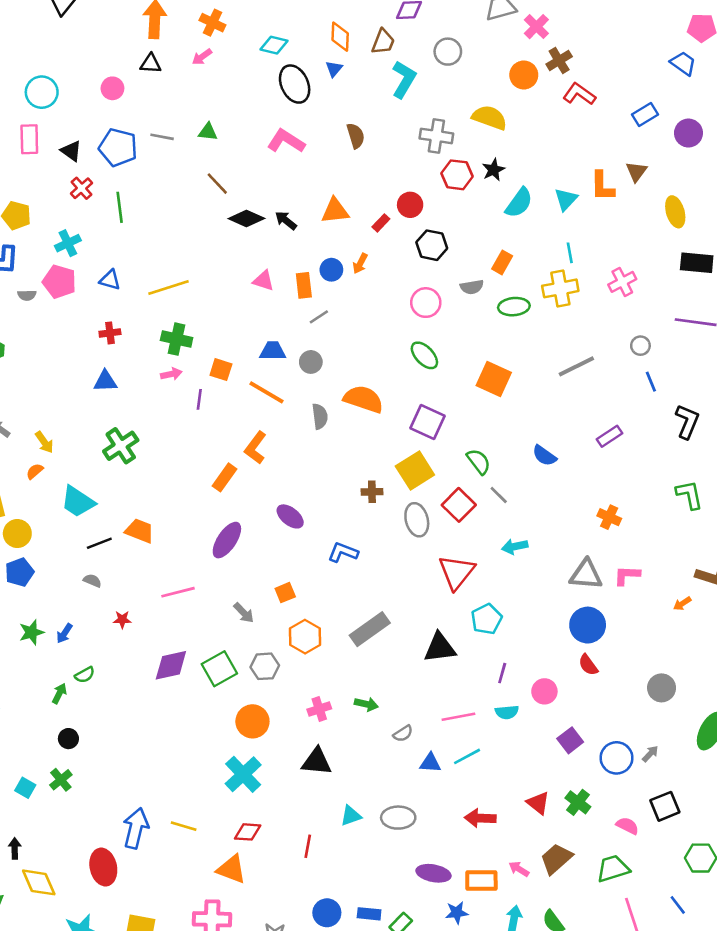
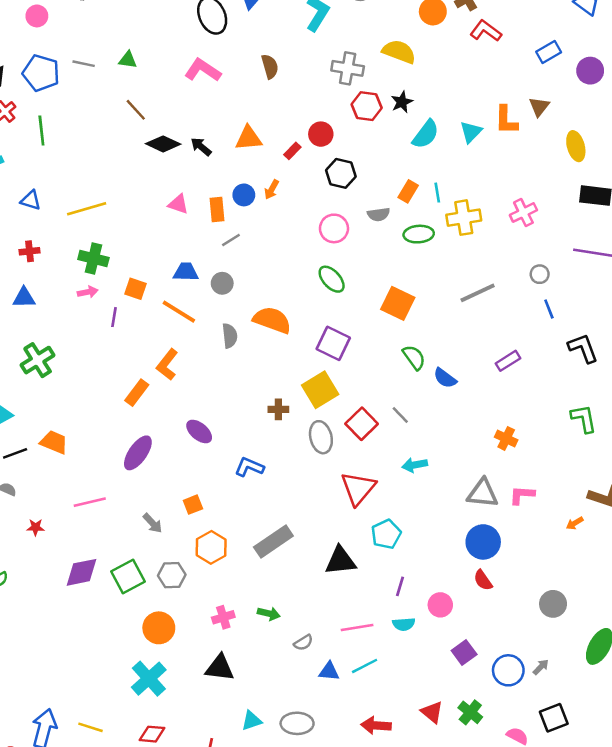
cyan line: (570, 253) -> (437, 193), moved
black L-shape: (687, 422) -> (583, 348), turned -44
green semicircle: (479, 462) -> (414, 357), moved

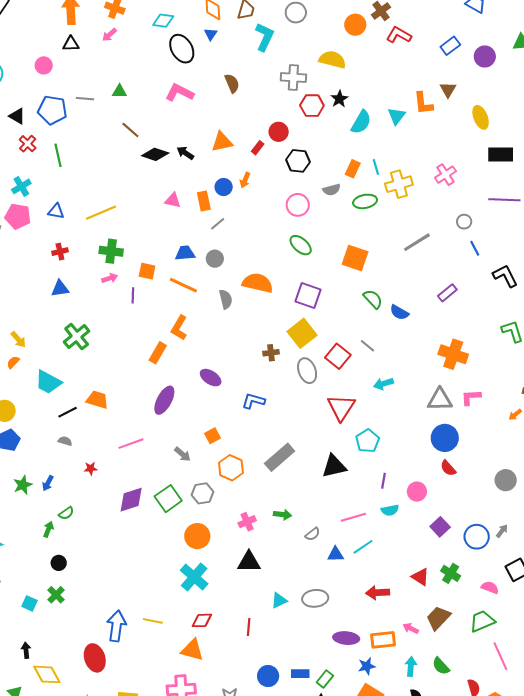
orange cross: (506, 438) -> (453, 354), size x1.6

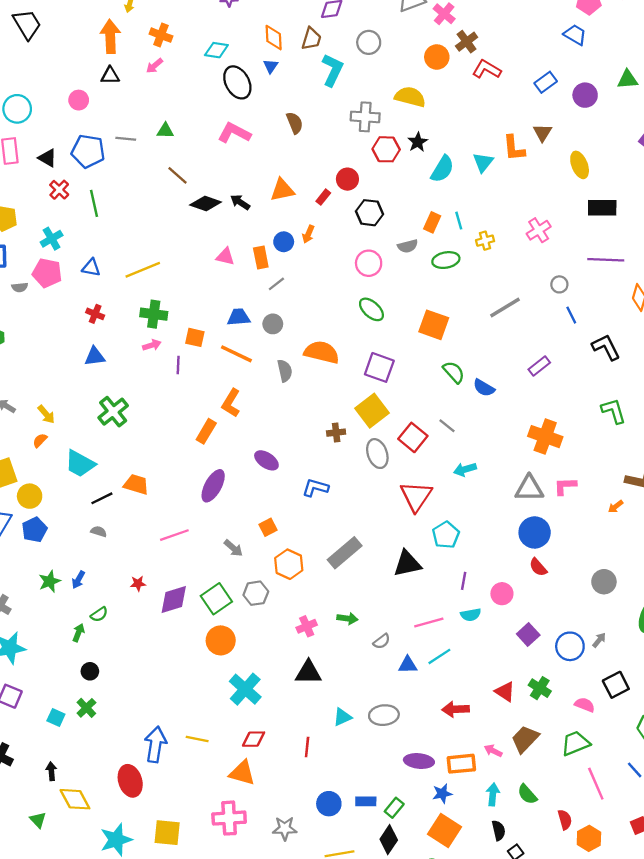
yellow cross: (399, 184) -> (485, 241), size x0.6
red cross: (60, 252) -> (95, 314), turned 35
red star: (91, 468) -> (138, 583), moved
orange circle: (197, 536) -> (221, 640), moved

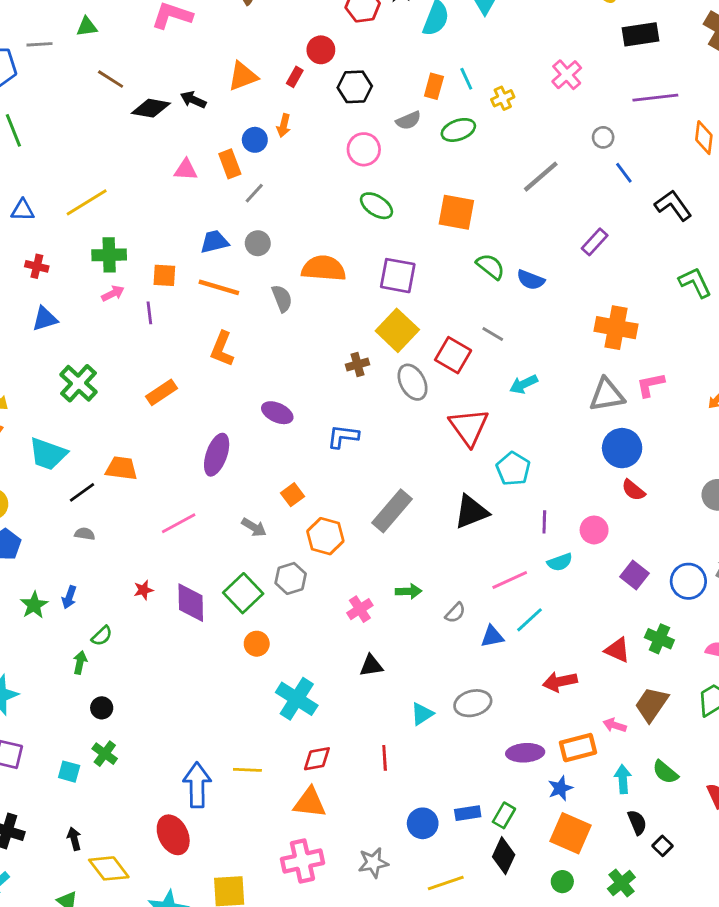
orange rectangle: (206, 431) -> (161, 392), moved, turned 35
purple diamond: (174, 600) -> (191, 603), turned -64
orange circle: (221, 640) -> (257, 644), size x0.7
black triangle: (308, 672) -> (371, 666), size x0.7

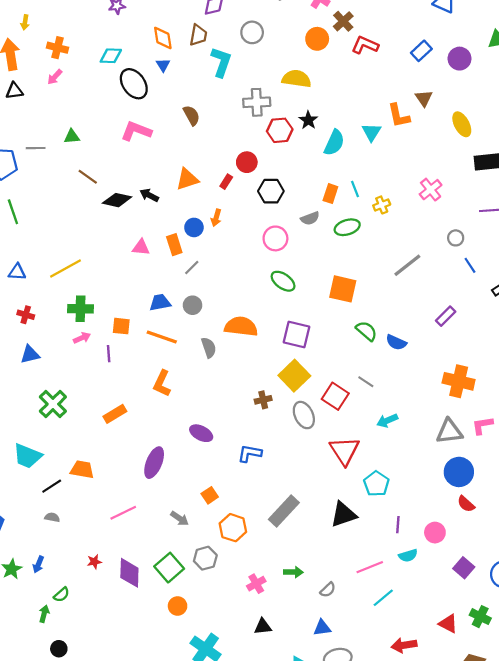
blue triangle: (492, 636) -> (322, 628), moved

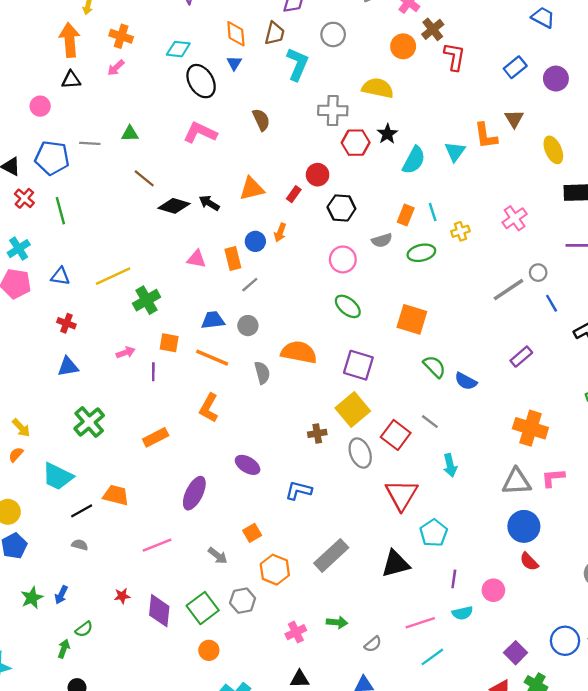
red L-shape: (365, 45) -> (454, 57), turned 72
gray line: (407, 265) -> (509, 290), moved
green cross: (80, 309) -> (147, 300), moved, turned -35
cyan arrow: (387, 421) -> (450, 465), turned -84
purple square: (464, 568) -> (516, 653), moved

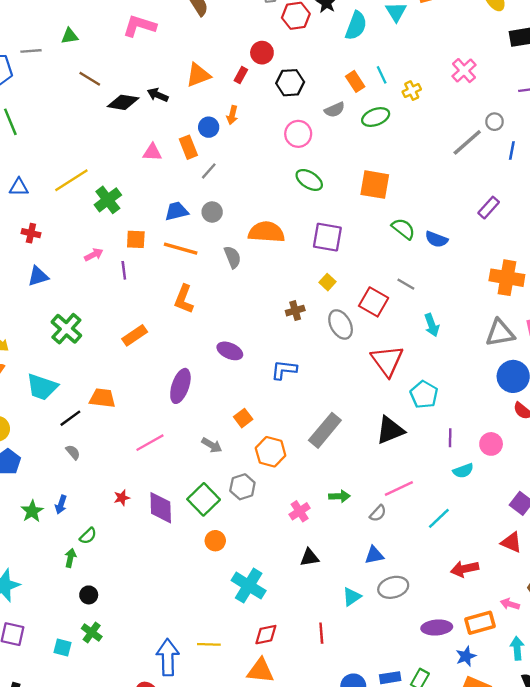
orange rectangle: (406, 215) -> (355, 81), turned -48
blue line: (552, 303) -> (512, 150), turned 48
yellow square: (353, 410) -> (328, 282), size x0.5
gray semicircle: (80, 545) -> (73, 452), turned 42
pink line: (420, 623) -> (399, 488), moved

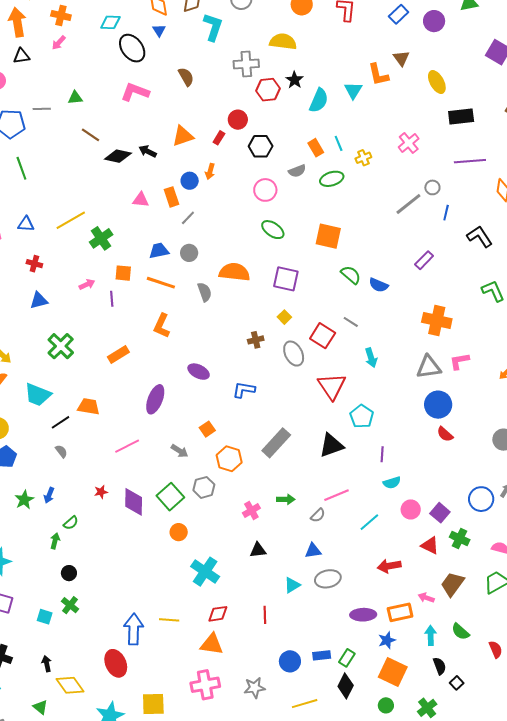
pink circle: (491, 444) -> (411, 509), moved

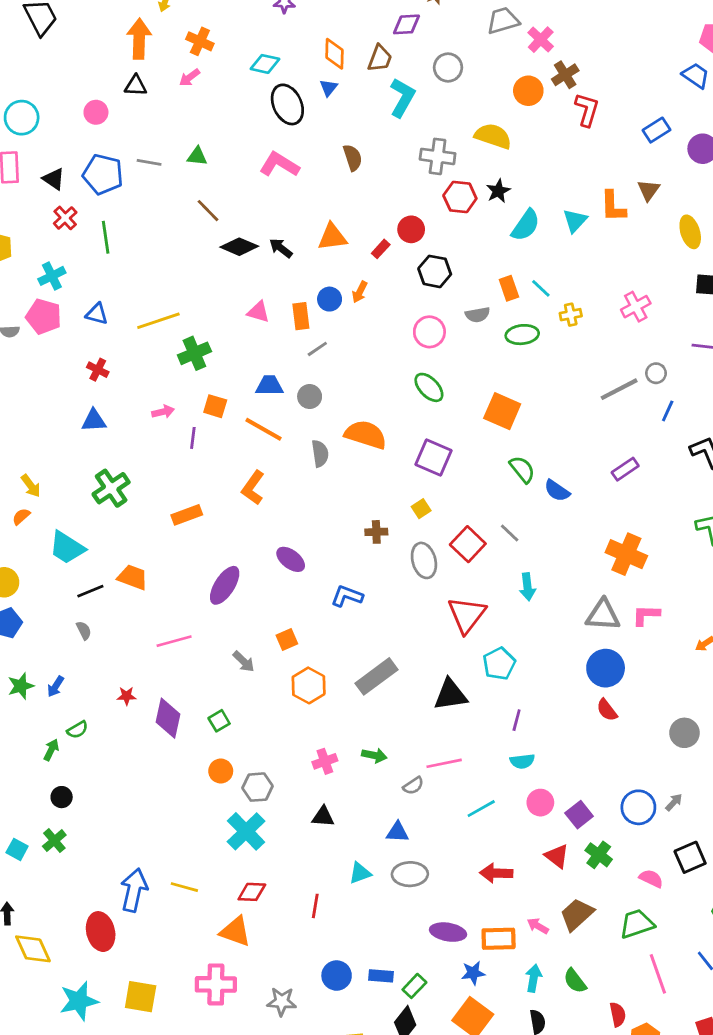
cyan line: (339, 143) -> (541, 288), turned -35
gray hexagon: (204, 487) -> (257, 787), moved
green square: (170, 497) -> (219, 721), size x0.6

